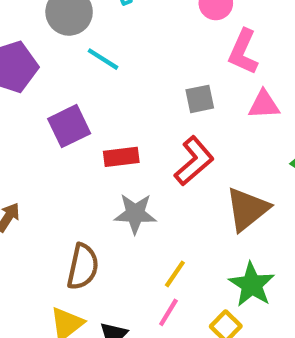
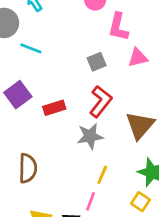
gray star: (135, 214) -> (90, 136), moved
brown semicircle: (83, 267) -> (28, 168), moved
pink line: (168, 312) -> (91, 201), moved

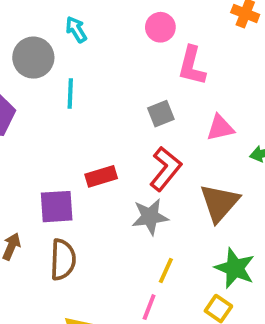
cyan line: (31, 48) -> (70, 94), turned 70
pink triangle: (138, 58) -> (220, 128), moved
purple square: (18, 95) -> (57, 207), moved, turned 32

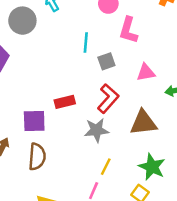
cyan line: (70, 94) -> (86, 43), moved
brown triangle: (219, 203) -> (143, 123), turned 40

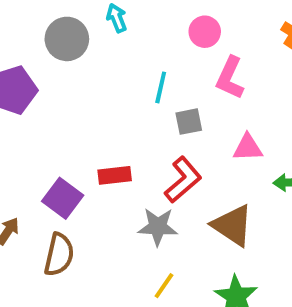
purple square: (34, 121) -> (63, 198), turned 30
brown triangle: (143, 123) -> (233, 225), turned 32

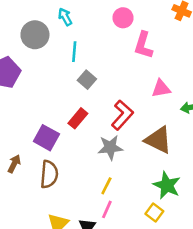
cyan line: (161, 87) -> (74, 52), moved
gray square: (189, 122) -> (87, 80), moved, turned -30
red rectangle: (115, 175) -> (78, 118), turned -36
yellow line: (164, 286) -> (106, 186), moved

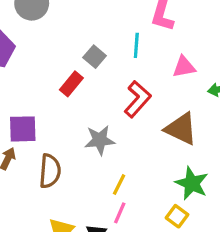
cyan line: (74, 52) -> (136, 45), moved
red rectangle: (78, 118) -> (71, 84), moved
purple square: (46, 138) -> (23, 129), moved, turned -30
gray star: (110, 147) -> (100, 140), moved

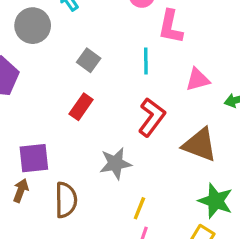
gray square: (95, 57) -> (89, 60), moved

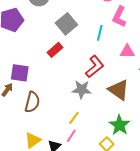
gray square: (89, 60) -> (66, 24), size x1.5
gray star: (115, 163) -> (82, 90), moved

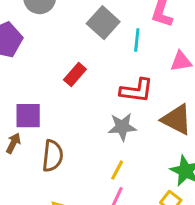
gray square: (66, 24) -> (103, 23), moved
red L-shape: (95, 67) -> (137, 90), turned 55

